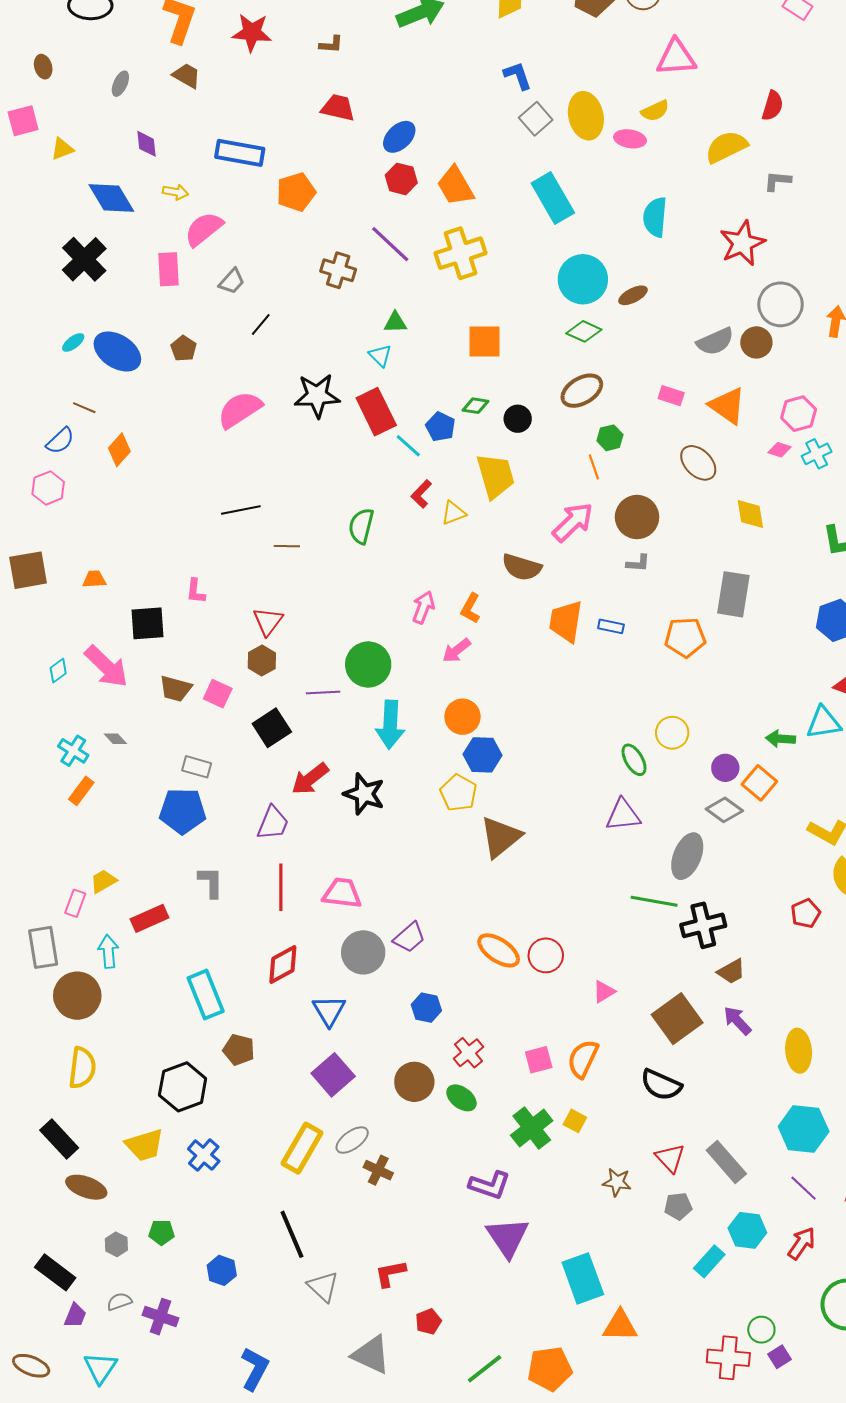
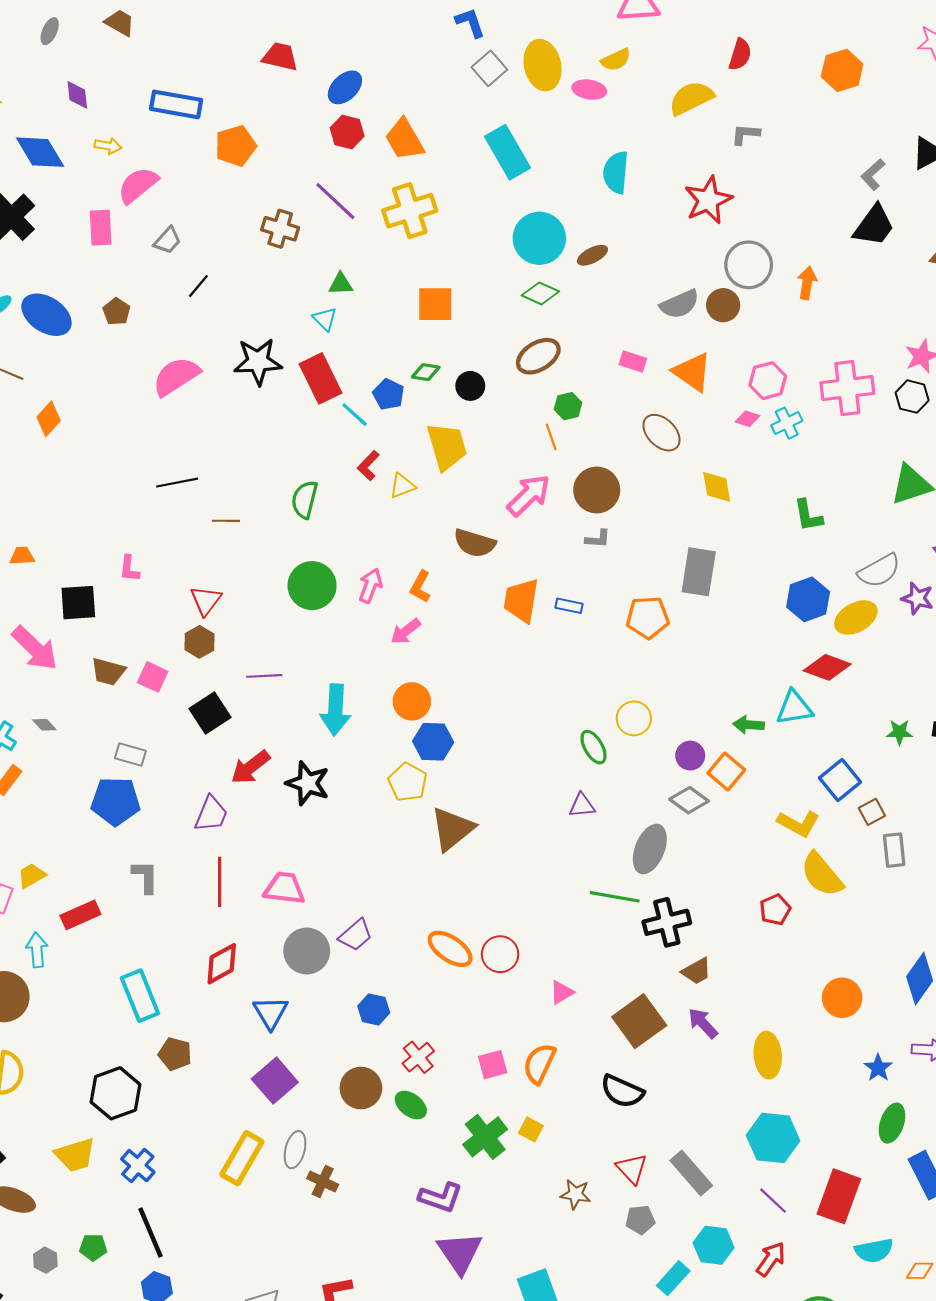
green circle: (368, 665) -> (312, 586), moved
purple triangle: (623, 815) -> (582, 805), size x0.7
gray ellipse: (352, 1140) -> (295, 1150), turned -40
black line: (292, 1234) -> (151, 1232), moved

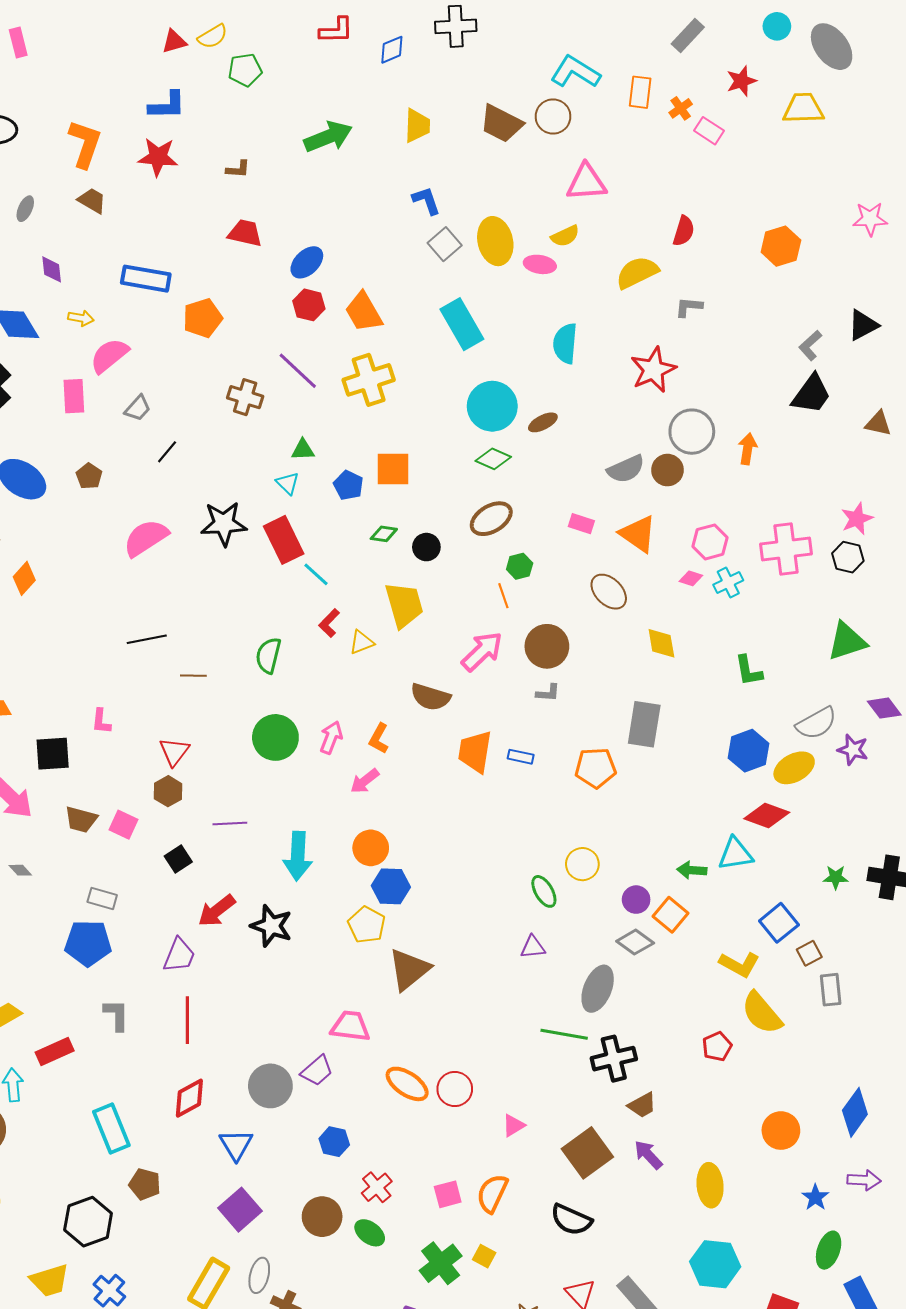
blue pentagon: (389, 394) -> (348, 485), moved
black square: (210, 713) -> (178, 859), size x0.7
pink trapezoid: (284, 888) -> (350, 1026), moved

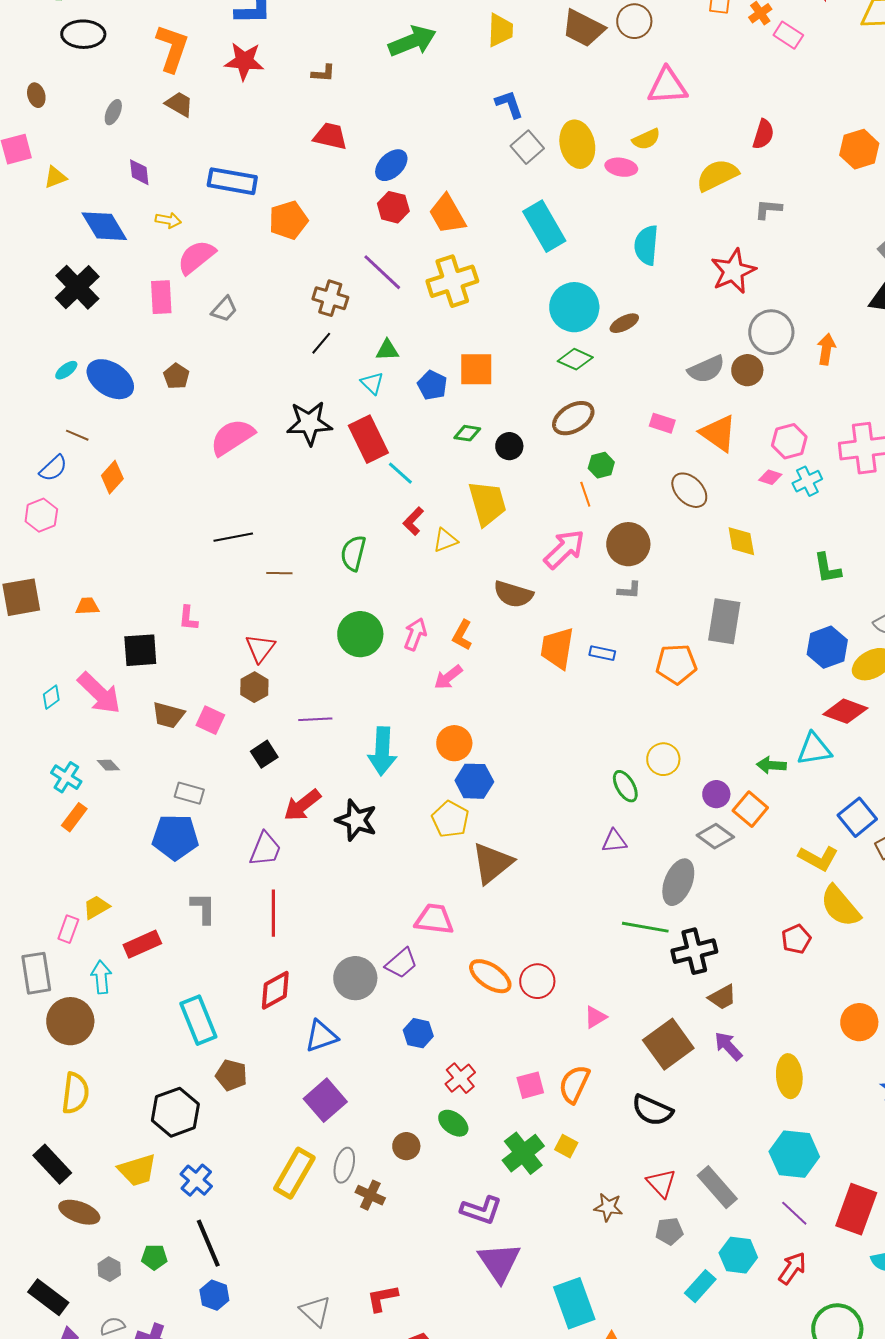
black line: (167, 452) -> (321, 343), moved
blue triangle: (236, 1145) -> (321, 1036), turned 42
brown circle: (322, 1217) -> (406, 1146), moved, size x0.7

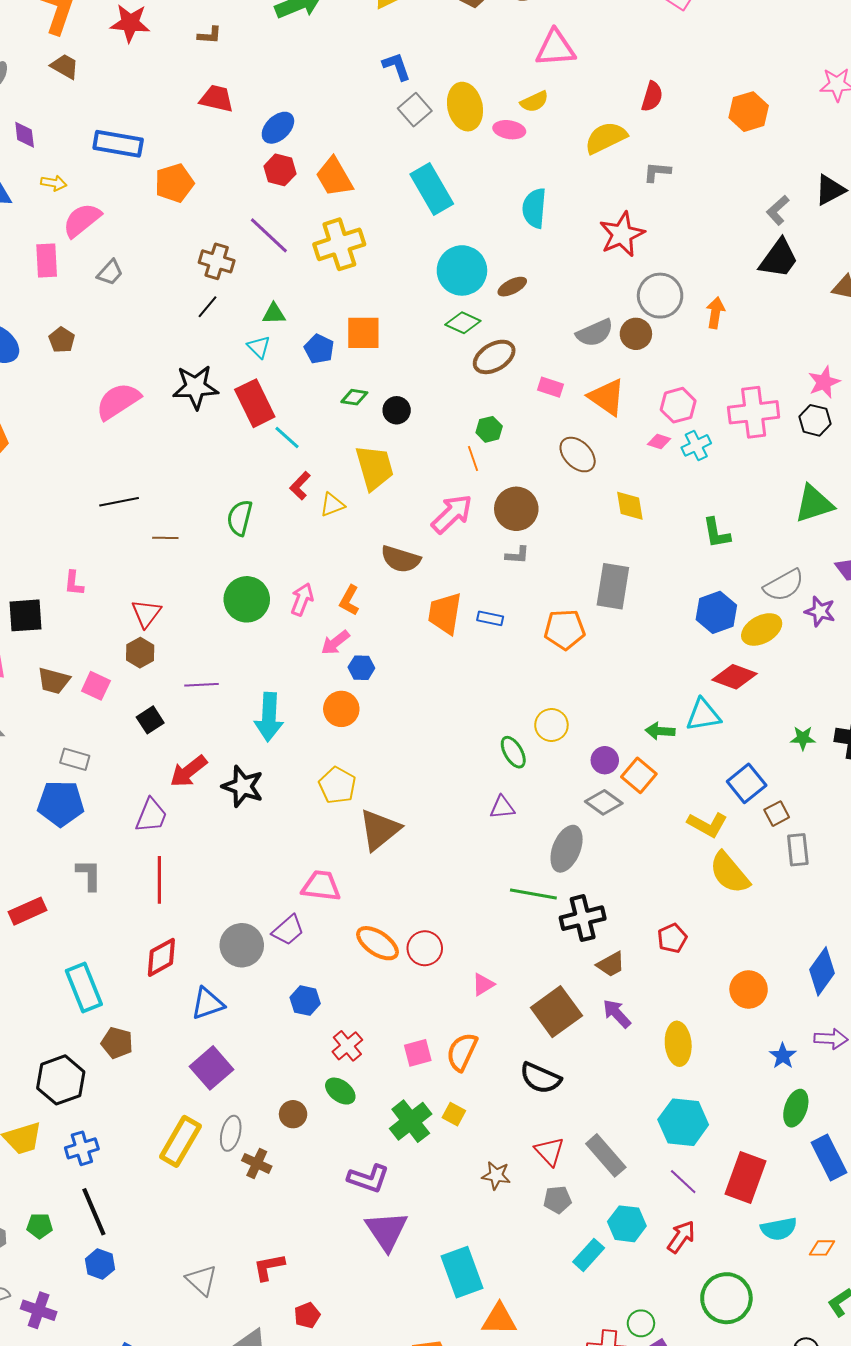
brown ellipse: (573, 418) -> (494, 357), moved
blue hexagon: (474, 781) -> (361, 668), moved, size x0.7
red pentagon: (796, 939) -> (672, 938), moved
blue cross: (196, 1180) -> (82, 1148), turned 32

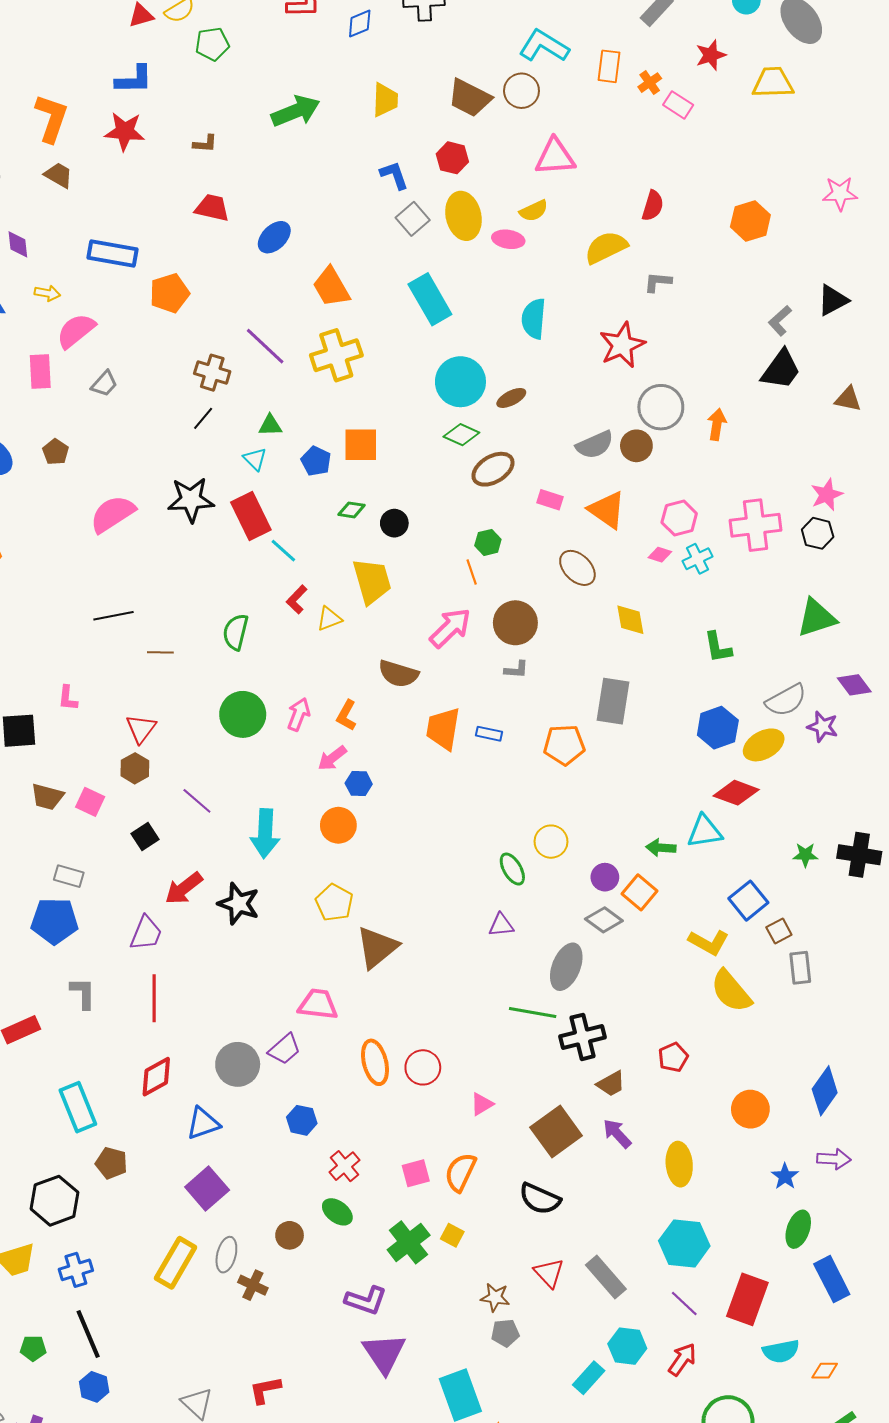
red hexagon: (280, 170) -> (452, 158), moved
purple line: (202, 685) -> (197, 801), turned 44
orange ellipse: (377, 943) -> (375, 1062), turned 42
gray pentagon: (557, 1200) -> (505, 1333), moved

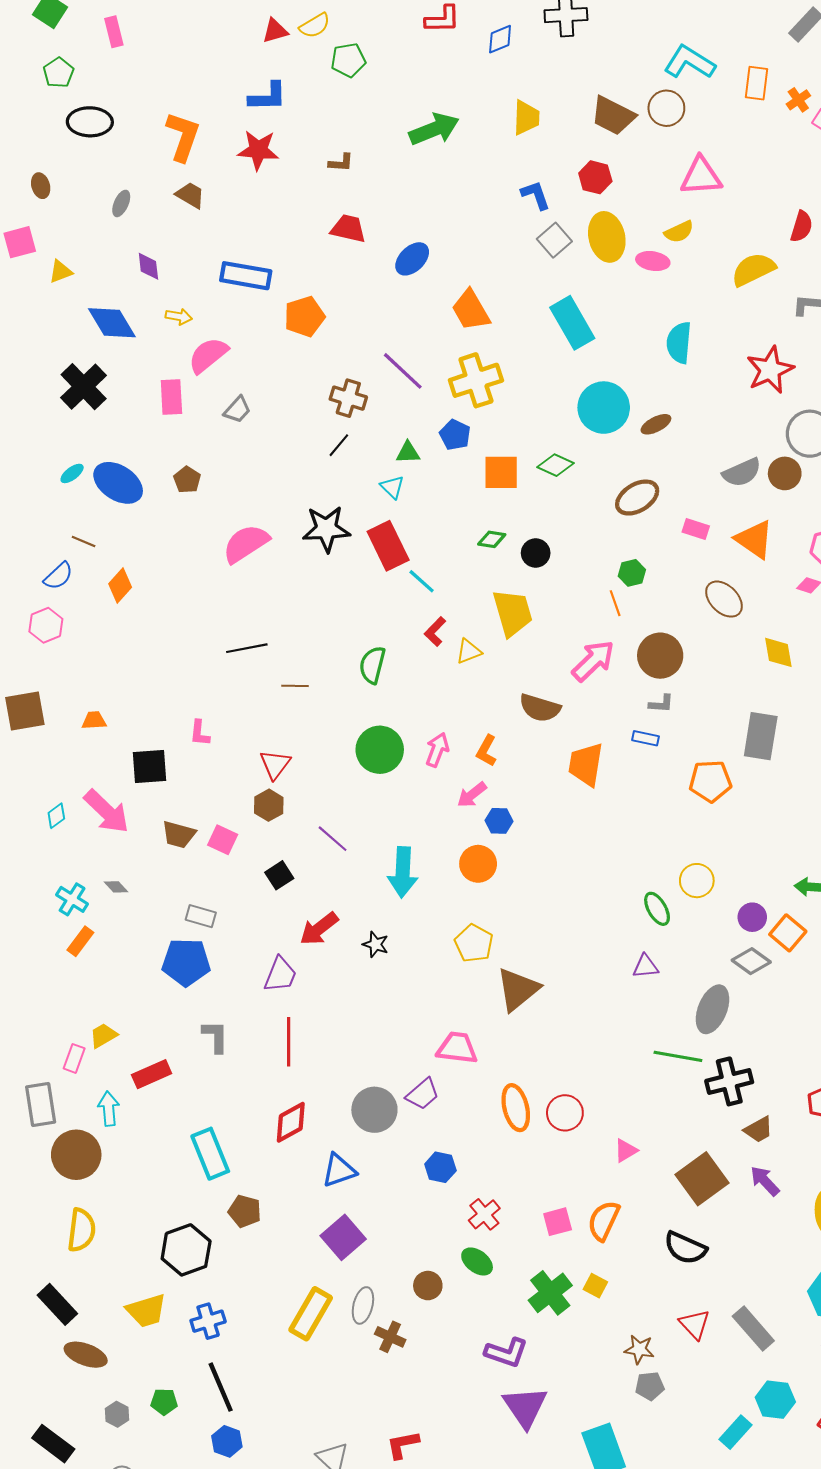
green diamond: (461, 435) -> (556, 465), moved
blue pentagon: (316, 461) -> (455, 435), moved
blue rectangle: (489, 734) -> (646, 738), moved
black star: (239, 904) -> (376, 944), size x0.6

